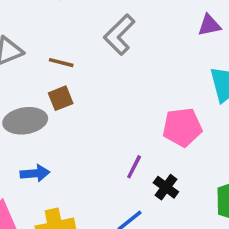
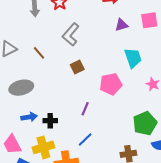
brown line: (61, 63) -> (39, 53), turned 40
brown square: (61, 98) -> (77, 67), moved
black cross: (166, 187) -> (50, 121), moved, turned -32

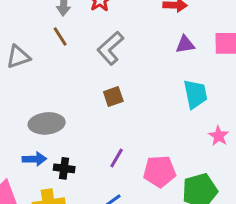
brown line: (39, 53) -> (60, 36), moved
pink pentagon: (111, 84) -> (160, 171), moved
gray ellipse: (21, 88) -> (47, 123), moved

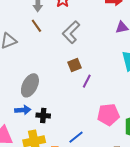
gray ellipse: (47, 123) -> (30, 85), turned -55
purple line: (117, 158) -> (87, 81), moved

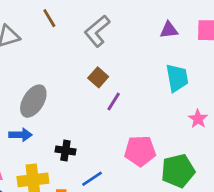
brown square: (75, 65) -> (98, 77), turned -32
black cross: (43, 115) -> (65, 150), moved

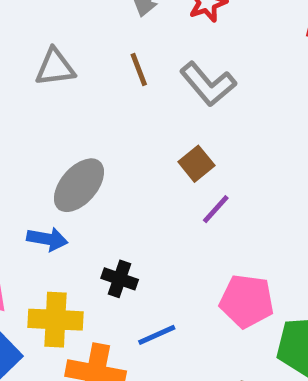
brown line: (49, 18) -> (139, 70), moved
gray L-shape: (97, 31) -> (208, 84), turned -100

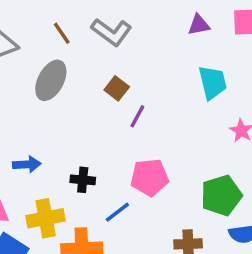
gray ellipse: (79, 185) -> (51, 80), moved
pink pentagon: (247, 301) -> (150, 177), moved

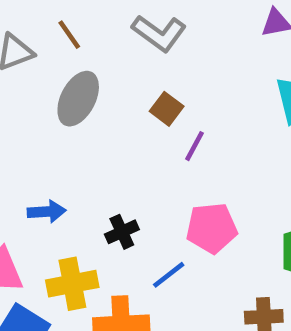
brown line: (62, 33) -> (69, 35), moved
black cross: (83, 180) -> (122, 232), turned -30

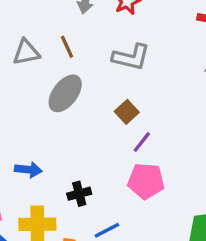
gray L-shape: (159, 33) -> (131, 57), turned -33
pink pentagon: (212, 228) -> (146, 181), moved

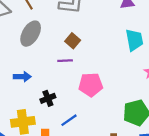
purple line: (142, 142) -> (65, 61), moved, turned 56
blue arrow: (28, 170) -> (22, 77), moved

